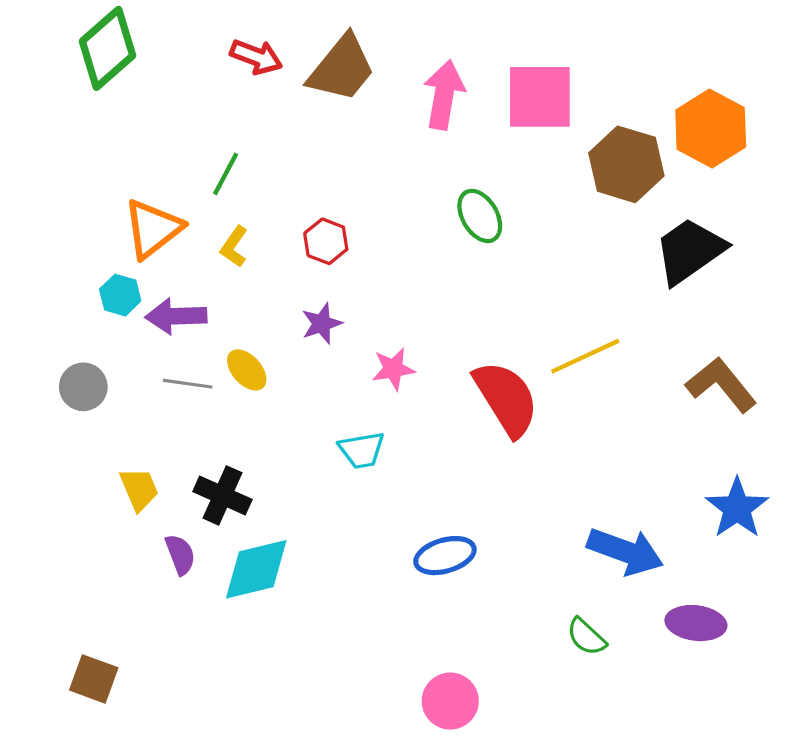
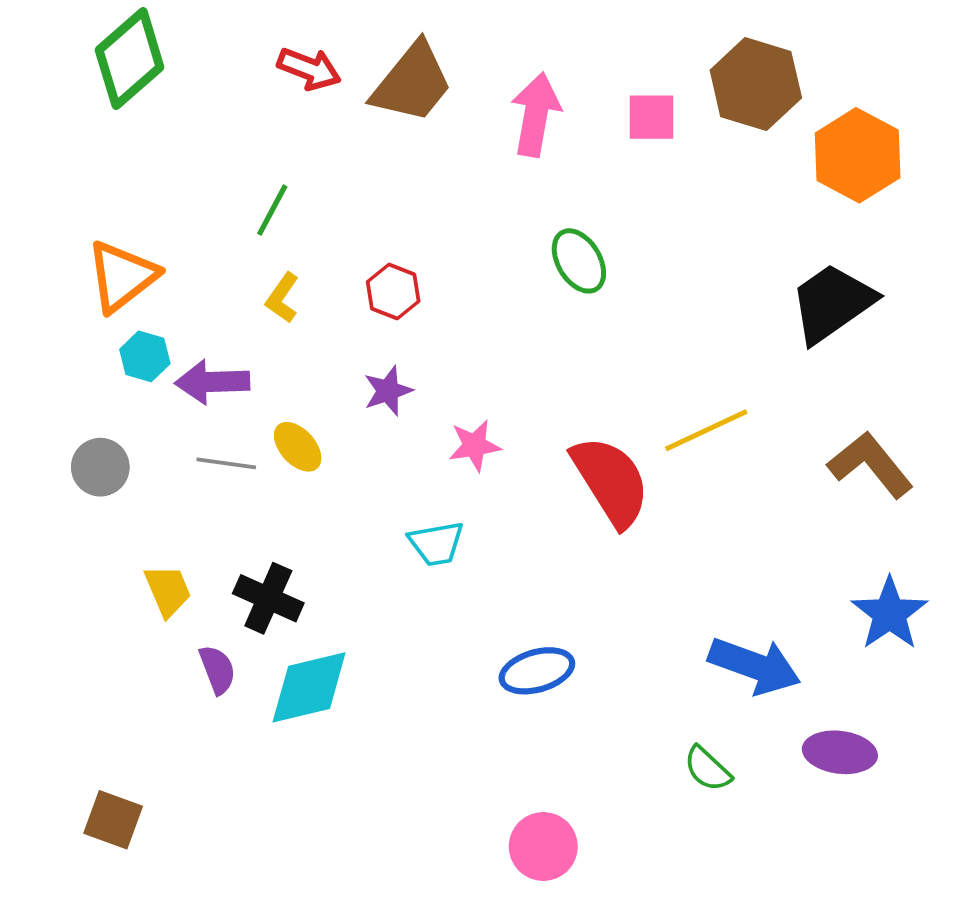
pink square: (540, 97) -> (651, 117), size x0.6
brown hexagon: (626, 164) -> (756, 84), moved
orange triangle: (153, 229) -> (122, 276), moved

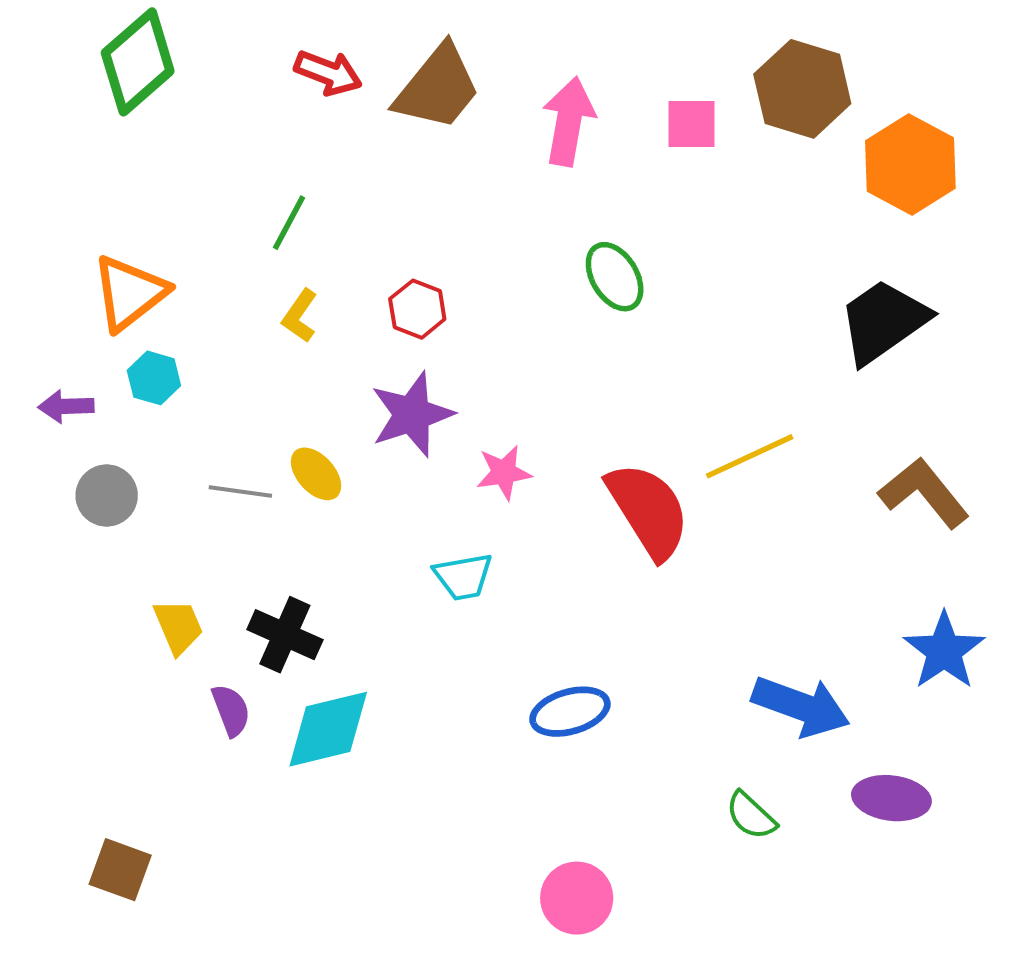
purple arrow: (212, 382) -> (66, 406), moved, size x0.7
purple star: (388, 391) -> (412, 414), size x1.6

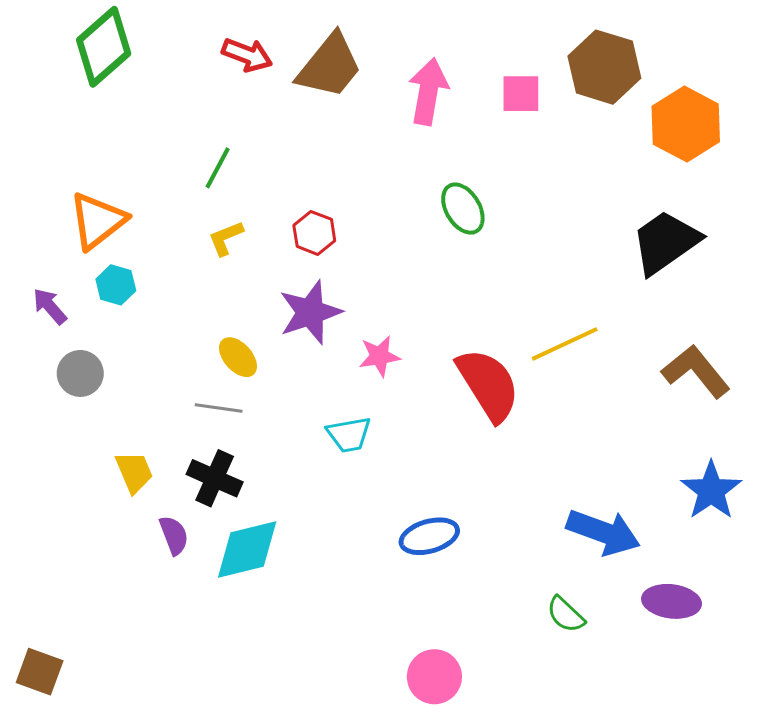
yellow L-shape: (300, 316) -> (226, 238), turned 33
purple arrow: (66, 406) -> (50, 306), turned 51
gray line: (240, 491) -> (219, 408), moved
brown square: (120, 870) -> (40, 672), moved

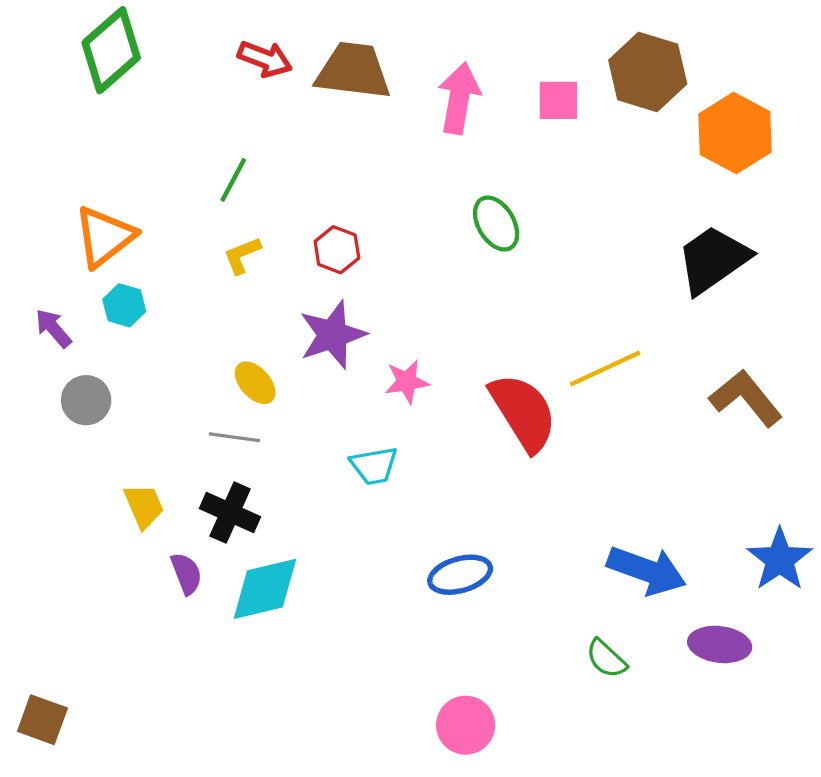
brown trapezoid: (330, 66) -> (353, 71), turned -122
blue star: (711, 490) -> (780, 559), moved

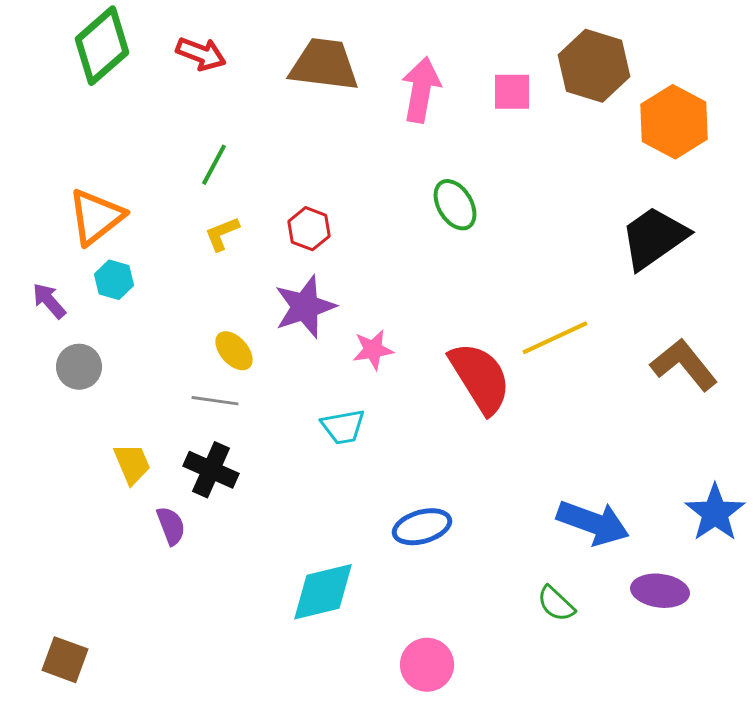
red arrow: (265, 59) -> (201, 54), moved
cyan diamond: (265, 589) -> (323, 592), moved
brown square: (42, 720) -> (65, 660), moved

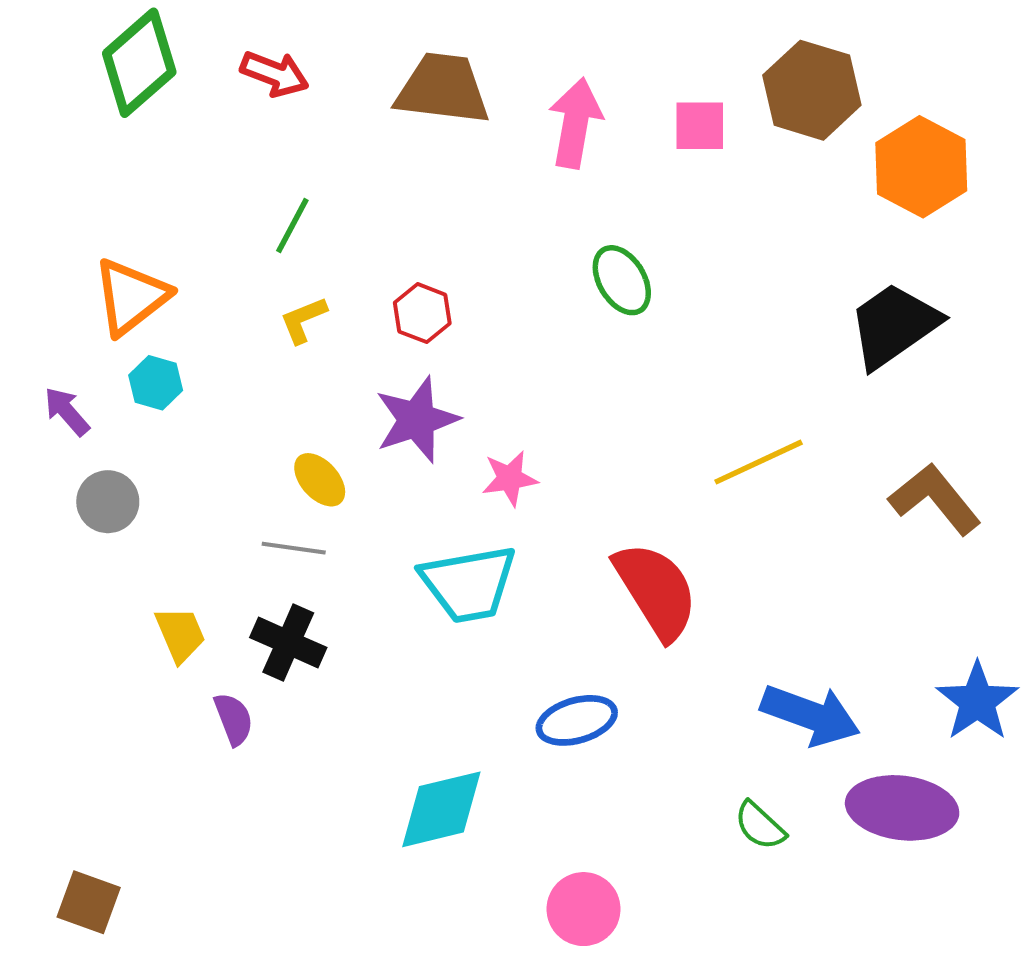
red semicircle: (480, 378) -> (656, 591), moved
cyan trapezoid: (343, 427) -> (469, 584), size x1.6
purple ellipse: (660, 591) -> (902, 808), size x1.4

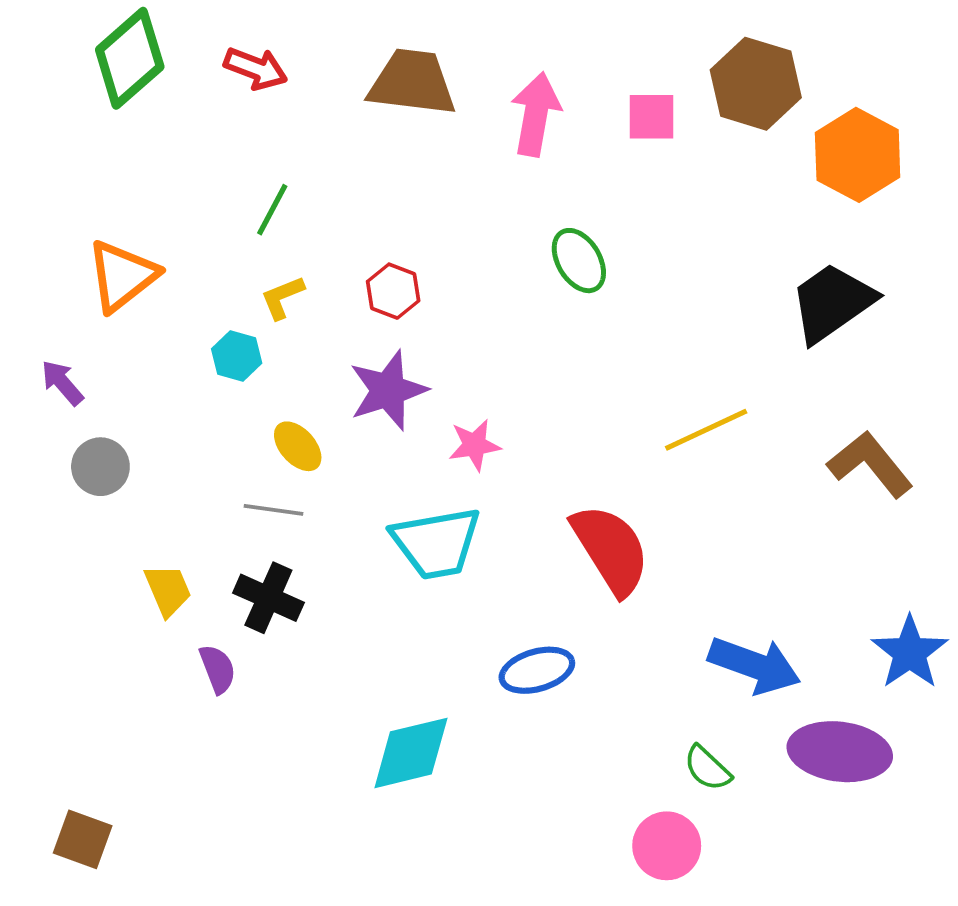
cyan hexagon: (156, 383) -> (237, 356), moved
pink circle: (584, 909) -> (667, 846), moved

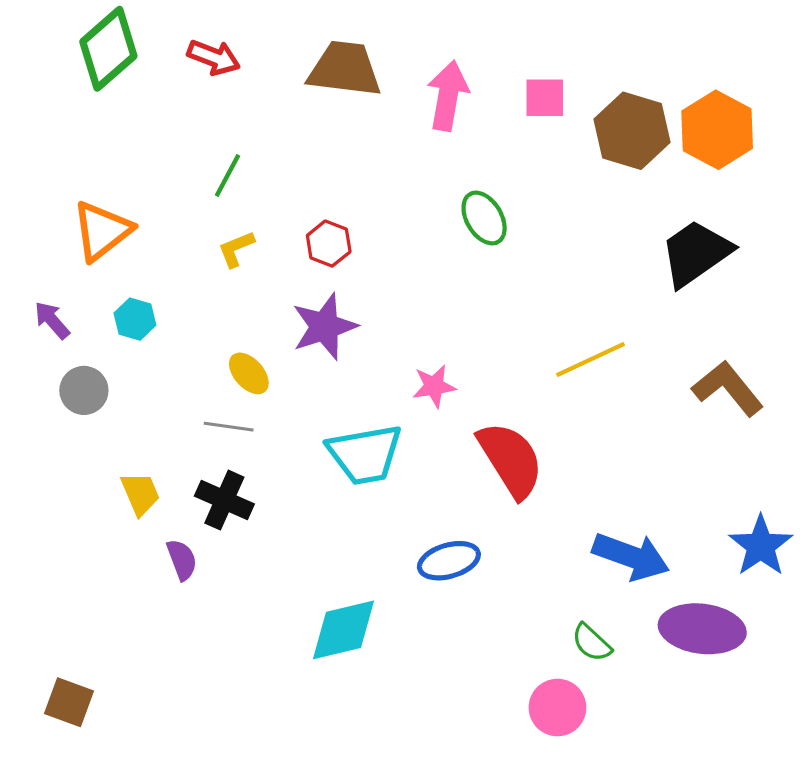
brown hexagon: (756, 84) -> (632, 131), moved
cyan hexagon: (237, 356) -> (135, 319), moved
pink star: (475, 445) -> (434, 386), moved

